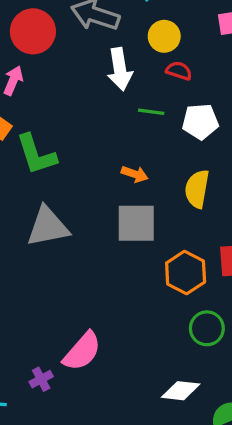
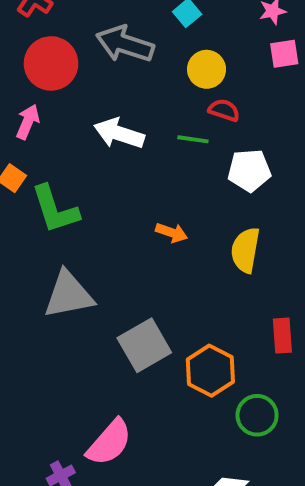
white arrow: (120, 69) -> (119, 133), moved, turned 117
green line: (151, 112) -> (193, 139), moved
gray square: (136, 223) -> (144, 345), moved, turned -30
orange hexagon: (186, 273) -> (210, 371), moved

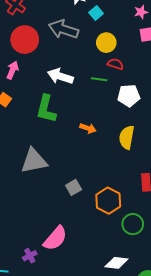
green L-shape: (55, 209) -> (46, 109), moved, turned 32
gray square: (144, 345) -> (74, 187), size x0.6

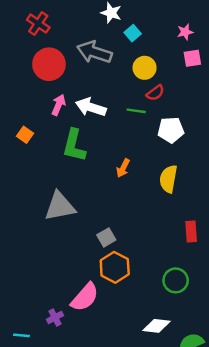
red semicircle: (115, 64) -> (155, 93), turned 126
pink arrow: (12, 70) -> (59, 105), moved
orange arrow: (88, 128) -> (123, 168), turned 98
orange hexagon: (108, 201) -> (115, 267), moved

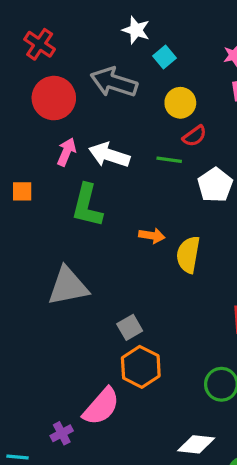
white pentagon: (171, 130) -> (215, 185), turned -30
orange square: (25, 135) -> (22, 191), turned -35
orange arrow: (123, 168) -> (152, 236), turned -108
yellow semicircle: (168, 179) -> (188, 255), moved

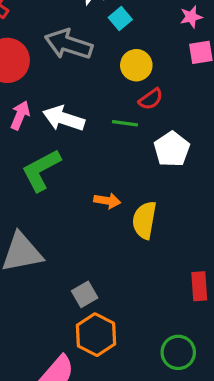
green L-shape: (87, 206) -> (41, 170), turned 48

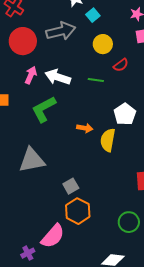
gray arrow: (69, 44) -> (61, 31), turned 148
red semicircle: (151, 99) -> (121, 65), moved
white pentagon: (172, 149) -> (125, 114), moved

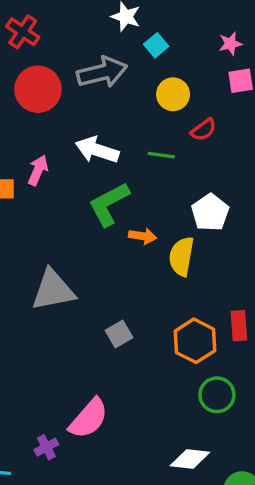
pink arrow: (31, 75) -> (38, 170), moved
green L-shape: (44, 109) -> (109, 204), moved
orange hexagon: (78, 211) -> (195, 341), moved

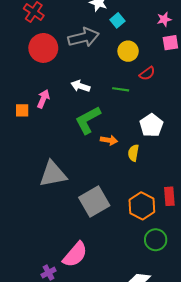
white arrow: (97, 150) -> (80, 86), size x0.7
yellow semicircle: (181, 256) -> (133, 153), size x0.7
gray square: (119, 334) -> (94, 202), size x1.8

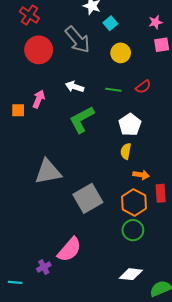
gray arrow: (84, 37) -> (78, 40), turned 64
red semicircle: (147, 73) -> (143, 87), moved
white pentagon: (151, 125) -> (130, 125), moved
orange arrow: (109, 140) -> (141, 175), moved
green circle: (156, 240) -> (133, 230), moved

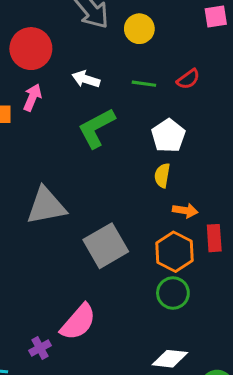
red circle: (39, 50) -> (31, 49), moved
yellow circle: (121, 53) -> (139, 29), moved

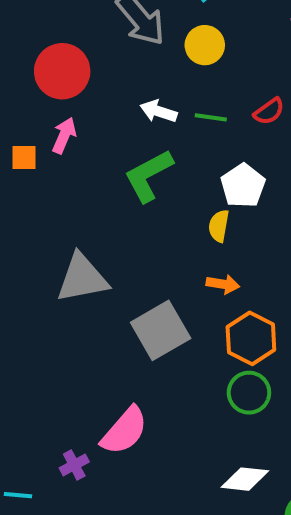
white arrow: (86, 79) -> (159, 111), moved
yellow semicircle: (162, 175) -> (219, 226), moved
orange arrow: (185, 211) -> (223, 284), moved

